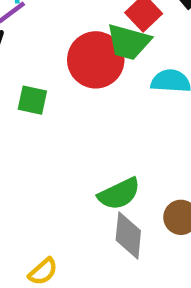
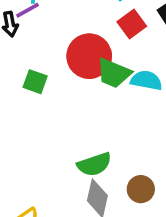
green trapezoid: (129, 42) -> (114, 73), moved

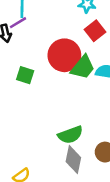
green trapezoid: (114, 73) -> (83, 67), turned -72

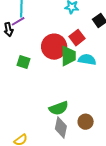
red square: (95, 31) -> (77, 38), moved
green trapezoid: (83, 67) -> (68, 56), turned -40

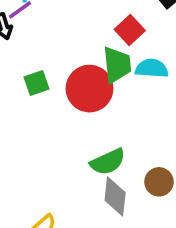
red circle: (54, 47) -> (90, 89), moved
green square: (24, 62) -> (36, 83), turned -32

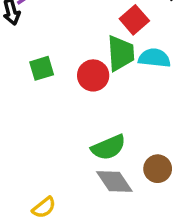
red circle: (90, 89) -> (93, 75), size x0.7
gray diamond: (115, 196) -> (114, 181), turned -42

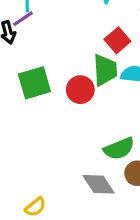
green square: (42, 68) -> (34, 83), size x1.5
green semicircle: (108, 147) -> (119, 149), moved

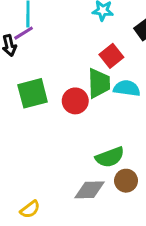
gray diamond: (98, 184) -> (90, 190), turned -60

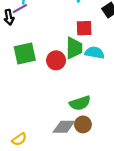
red square: (111, 56) -> (84, 28), turned 35
brown circle: (126, 181) -> (83, 124), moved

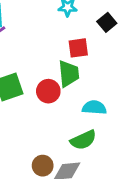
cyan semicircle: (95, 53) -> (94, 108), moved
brown circle: (83, 124) -> (43, 166), moved

